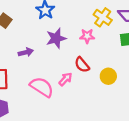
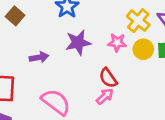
yellow circle: (108, 76) -> (143, 49), moved
pink arrow: (65, 79) -> (105, 96), moved

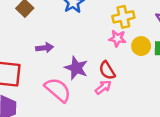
yellow cross: (138, 21) -> (123, 17), moved, turned 35
purple star: (78, 43) -> (76, 68), moved, turned 30

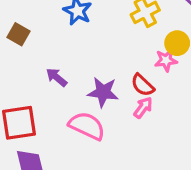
pink star: (117, 38) -> (166, 60), moved
purple arrow: (45, 48) -> (57, 77), turned -119

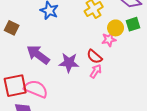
purple arrow: (57, 77) -> (38, 55), size x1.6
pink semicircle: (87, 126) -> (36, 89), moved

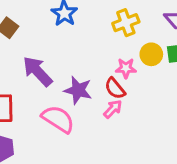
pink star: (109, 40) -> (126, 68), moved
pink semicircle: (36, 89) -> (58, 119), moved

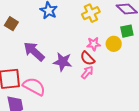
yellow circle: (151, 54) -> (114, 44), moved
pink semicircle: (58, 119) -> (34, 86), moved

